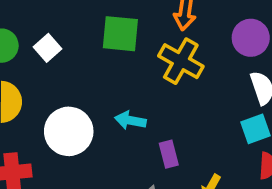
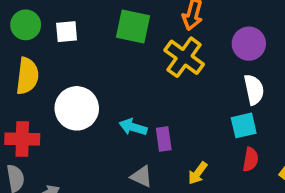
white square: (48, 48) -> (67, 32), turned 30
cyan arrow: (130, 120) -> (133, 127), moved

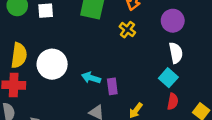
yellow cross: (184, 57) -> (127, 30), size x0.6
yellow semicircle: (27, 76) -> (19, 55), moved
cyan square: (244, 125) -> (168, 78), turned -36

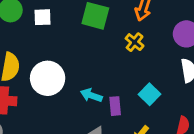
cyan square: (168, 78) -> (150, 94), moved

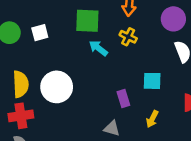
cyan square: (150, 94) -> (152, 81), turned -30
cyan arrow: (91, 95) -> (98, 48), moved, turned 30

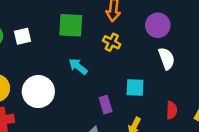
cyan arrow: (98, 48) -> (78, 66), moved

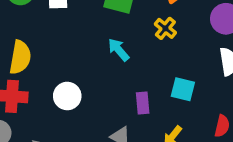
white circle: (38, 92) -> (67, 96), moved, size x0.7

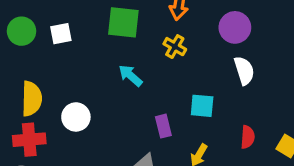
white circle: (67, 96) -> (76, 117), moved

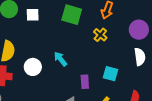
cyan arrow: (130, 76) -> (60, 59), moved

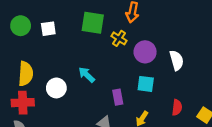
purple circle: (139, 30) -> (145, 52), moved
yellow cross: (100, 35) -> (119, 38), moved

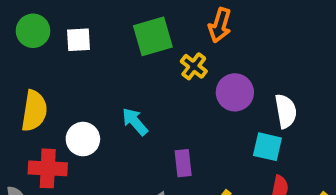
green square: (93, 23) -> (153, 36), turned -30
cyan square: (146, 84) -> (267, 147), moved
red cross: (23, 103) -> (48, 168), moved

